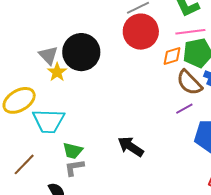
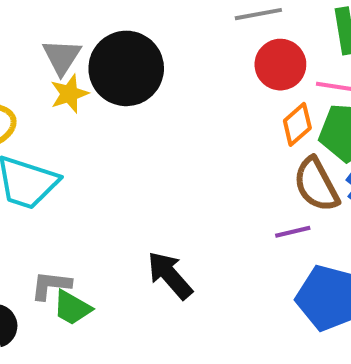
red circle: (141, 32) -> (280, 65), moved, size x0.7
orange diamond: (172, 56) -> (297, 124), turned -40
green trapezoid: (73, 151) -> (72, 308), moved

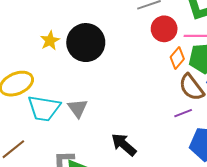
gray triangle: (62, 57) -> (78, 108), moved
yellow star: (69, 94) -> (50, 41), moved

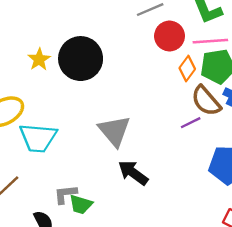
gray triangle: (78, 108) -> (114, 131), moved, size x1.4
purple line: (183, 113) -> (191, 123), moved

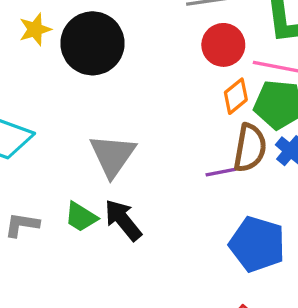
brown semicircle: (206, 101) -> (250, 148), turned -144
green trapezoid: (81, 204) -> (81, 217), moved

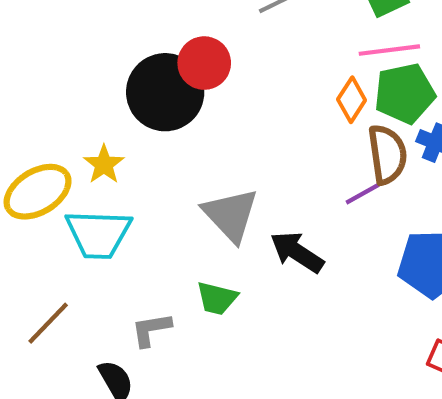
yellow star: (35, 29) -> (104, 164), moved
red circle: (223, 45) -> (204, 63), moved
black arrow: (123, 220) -> (297, 252), moved

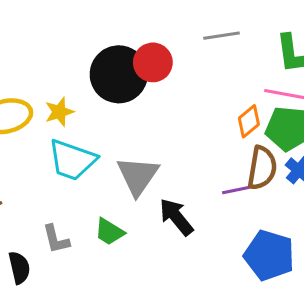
cyan trapezoid: (98, 234) -> (72, 160), moved
gray L-shape: (151, 330) -> (56, 239), turned -112

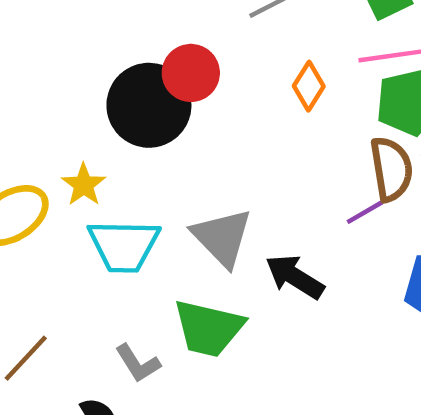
orange diamond: (249, 121) -> (309, 86), moved
green trapezoid: (109, 232) -> (209, 328), size x1.6

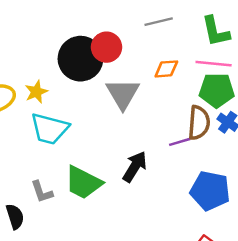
orange diamond: (309, 86) -> (166, 69), turned 40
gray triangle: (222, 237) -> (123, 94), moved
black arrow: (295, 277) -> (135, 167), turned 76

